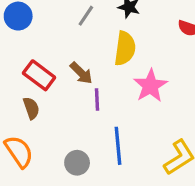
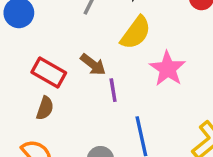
yellow semicircle: (125, 48) -> (136, 33), turned 36
brown semicircle: (31, 108) -> (45, 108), turned 45

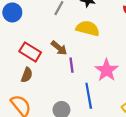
yellow semicircle: (136, 33) -> (88, 28), turned -115
pink star: (168, 69) -> (107, 70), moved

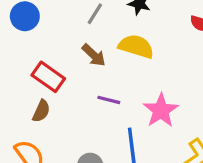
brown arrow: (59, 48) -> (94, 55), moved
purple line: (71, 65) -> (109, 100), turned -72

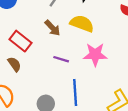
pink star: (161, 110) -> (95, 54), moved, turned 30
brown semicircle: (41, 111) -> (14, 64), turned -63

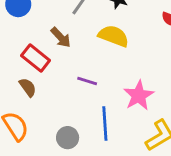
brown arrow: (52, 28) -> (61, 37), moved
pink star: (95, 54) -> (139, 95), moved, turned -30

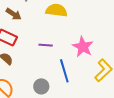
brown arrow: (61, 37) -> (14, 14), moved

